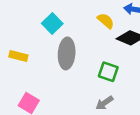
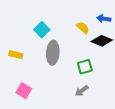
green square: (108, 72) -> (85, 67), turned -35

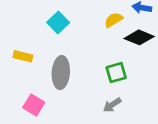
yellow semicircle: (83, 28) -> (113, 20), turned -72
gray ellipse: (53, 53) -> (61, 73), moved

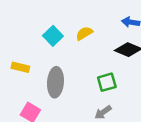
yellow semicircle: (113, 20) -> (84, 33), moved

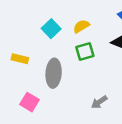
green square: (107, 82) -> (85, 52), moved

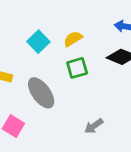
gray ellipse: (54, 73) -> (41, 93), turned -40

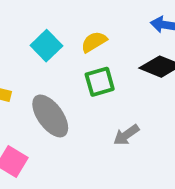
gray arrow: (94, 126) -> (126, 135), moved

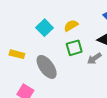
gray arrow: (126, 135) -> (94, 58), moved

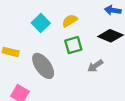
gray arrow: (94, 58) -> (95, 66), moved

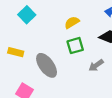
cyan square: (41, 23) -> (27, 15), moved

